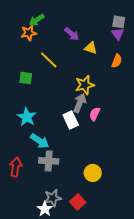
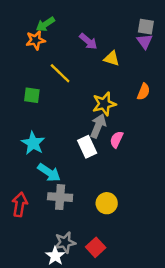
orange semicircle: (117, 61) -> (143, 92), moved
yellow circle: (93, 173) -> (107, 203), moved

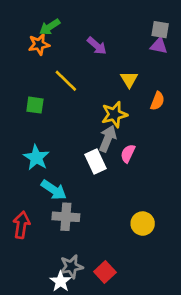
purple triangle: (145, 41) -> (159, 46), turned -42
yellow triangle: (112, 59) -> (129, 79), moved, turned 42
yellow circle: (107, 203) -> (143, 224), moved

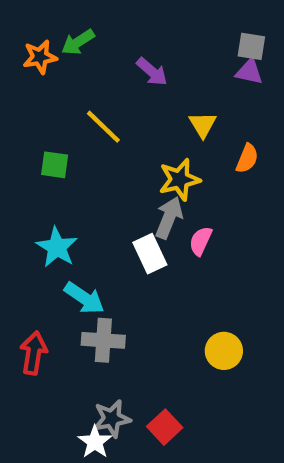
orange star: (39, 44) -> (40, 57), moved

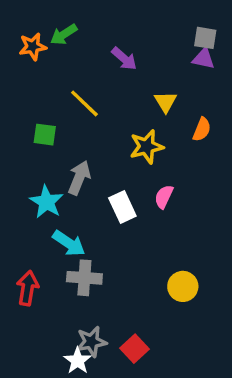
gray arrow: (169, 218) -> (79, 178), moved

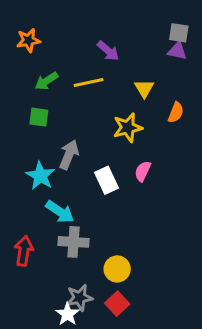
green arrow: (64, 34) -> (46, 81), moved
yellow line: (84, 103) -> (89, 82), moved, turned -56
yellow circle: (183, 286) -> (117, 269), moved

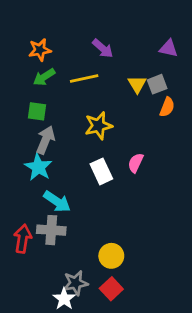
gray square: (179, 33) -> (157, 84), moved, turned -30
orange star: (28, 40) -> (40, 50), moved
yellow star: (128, 128) -> (98, 126), moved
gray arrow: (69, 155) -> (46, 140), moved
gray cross: (73, 242) -> (51, 230), moved

